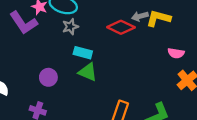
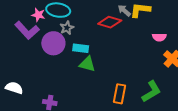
gray arrow: (140, 16) -> (124, 11), turned 64
purple circle: (48, 77) -> (53, 43), moved, size x1.5

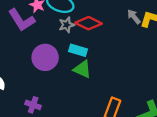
red diamond: (110, 22) -> (89, 23), moved
purple circle: (53, 43) -> (45, 57), moved

